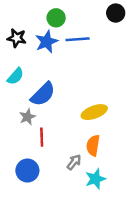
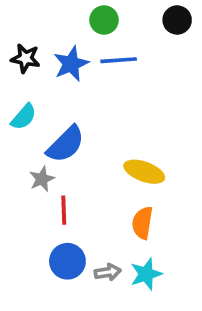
green circle: (56, 18) -> (104, 20), moved
yellow ellipse: (94, 112) -> (144, 172), turned 40
gray arrow: (74, 162) -> (108, 272), moved, turned 42
blue circle: (27, 171) -> (67, 261), moved

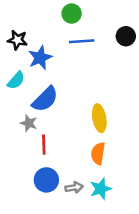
black circle: (177, 20) -> (126, 36), moved
blue star: (71, 64) -> (40, 58), moved
yellow ellipse: (144, 172) -> (99, 118), turned 60
gray star: (42, 179) -> (29, 123), turned -30

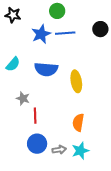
black star: (17, 40) -> (13, 15), moved
blue star: (40, 58) -> (41, 34), moved
blue semicircle: (45, 99) -> (46, 69), moved, turned 50
yellow ellipse: (99, 118) -> (76, 81), moved

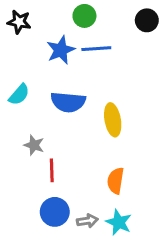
black circle: (100, 29) -> (147, 20), moved
cyan star: (80, 151) -> (119, 222), turned -30

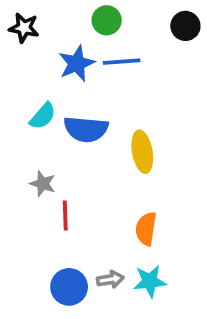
cyan semicircle: (19, 95) -> (43, 116), moved
blue circle: (55, 212) -> (69, 287), moved
cyan star: (119, 222) -> (150, 281), turned -30

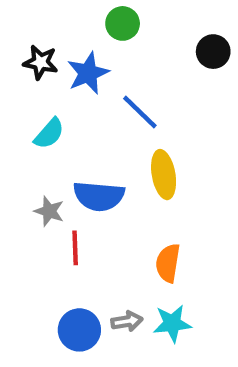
black circle: (185, 26) -> (213, 52), moved
black star: (24, 28) -> (41, 62), moved
blue line: (122, 62) -> (140, 112), moved, turned 48
blue semicircle: (86, 129) -> (99, 196), moved

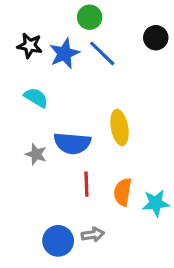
blue line: (140, 112) -> (102, 53), moved
cyan semicircle: (49, 134) -> (36, 98), turned -100
red line: (75, 248) -> (86, 184), moved
cyan star: (172, 323) -> (156, 203), moved

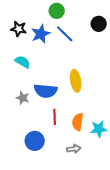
gray arrow: (93, 235) -> (74, 149), moved
blue circle: (58, 241) -> (35, 141), moved

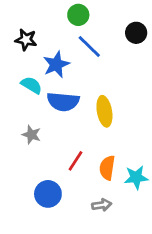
blue star: (41, 34) -> (56, 64), moved
blue semicircle: (46, 91) -> (63, 102), moved
red line: (55, 117) -> (76, 161), turned 35

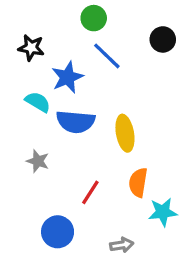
orange semicircle: (107, 168) -> (138, 183), moved

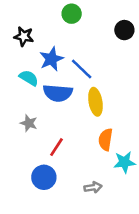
blue line: (107, 56) -> (82, 69), moved
red line: (90, 192) -> (56, 147), moved

